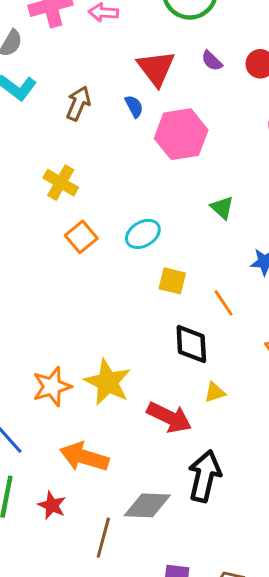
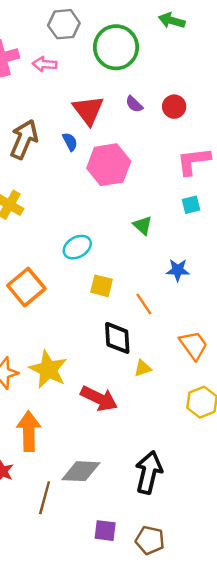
brown arrow: (78, 103) -> (24, 139), size x1.4
orange square: (81, 237) -> (26, 287), moved, size x1.4
yellow triangle: (215, 392) -> (143, 368), moved
orange arrow: (84, 457) -> (29, 431), turned 72
black arrow: (205, 476) -> (149, 472), moved

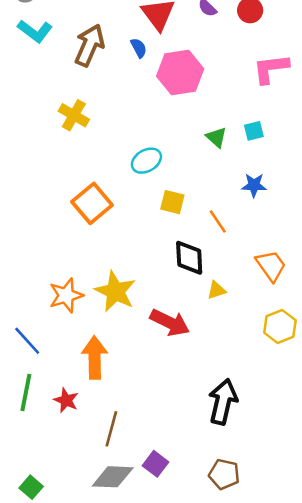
cyan square: (191, 205) -> (254, 131), moved
gray diamond: (81, 471) -> (113, 477), moved
purple square: (105, 531) -> (155, 464), moved, turned 30

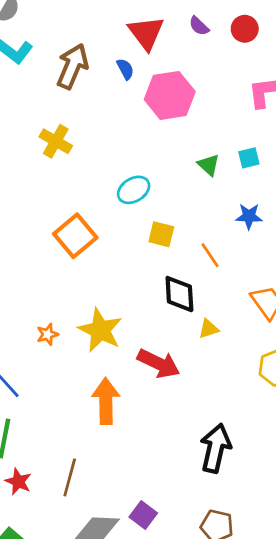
orange star: (66, 295) -> (47, 334), size x0.6
orange arrow: (95, 358) -> (106, 401), moved
red star: (66, 400) -> (18, 482), moved
brown line: (111, 429) -> (70, 477), moved

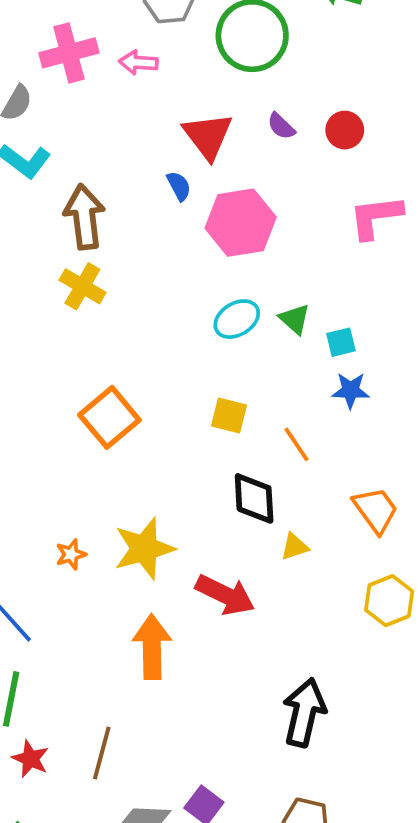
brown arrow: (72, 66) -> (84, 217), moved, turned -30
cyan square: (249, 158) -> (341, 342), moved
cyan ellipse: (134, 190) -> (237, 319), moved
yellow star: (100, 330) -> (144, 549), turned 30

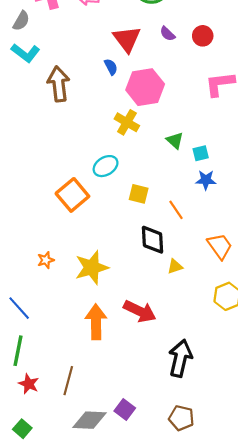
yellow cross: (82, 286) -> (127, 122), moved
cyan ellipse: (237, 319) -> (106, 166), moved
orange star: (71, 554) -> (46, 260), moved
red arrow: (225, 595) -> (140, 311), moved

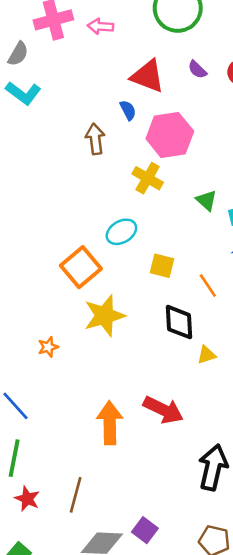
red triangle: (127, 39) -> (148, 76), turned -32
brown arrow: (59, 84) -> (95, 139), moved, size x0.7
yellow star: (92, 267) -> (104, 316), moved

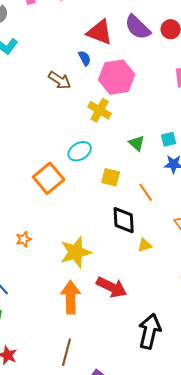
purple semicircle: (197, 70) -> (138, 27), size x1.8
brown arrow: (95, 139) -> (60, 80), turned 130
green triangle: (206, 200) -> (137, 143), moved
yellow star: (104, 316) -> (76, 252), moved
brown line: (76, 495) -> (67, 352), moved

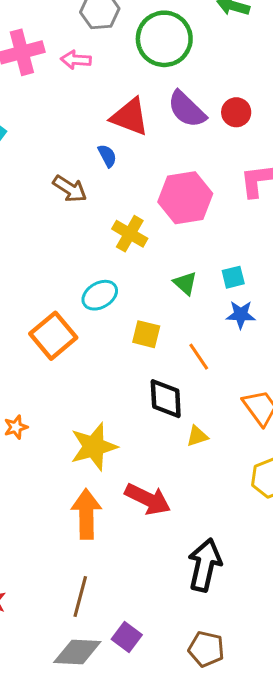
pink hexagon: (117, 77) -> (185, 198), moved

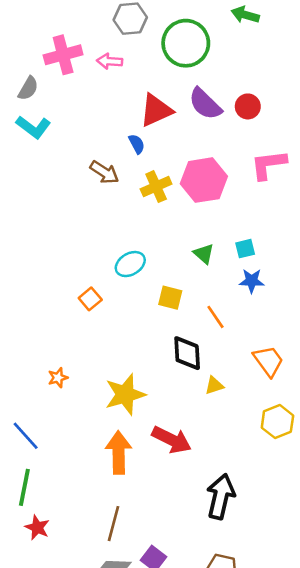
red triangle: (130, 117) -> (156, 110), turned -45
yellow cross: (130, 234) -> (156, 187), moved, turned 36
orange square: (53, 336) -> (90, 299), size x0.6

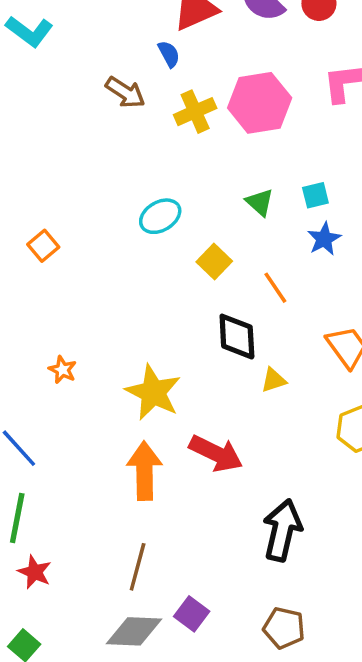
blue star: (252, 281) -> (324, 239), turned -30
yellow square: (170, 298) -> (214, 262), turned 30
orange square: (90, 299) -> (43, 246), moved
orange star: (58, 378) -> (63, 370), turned -30
yellow star: (125, 394) -> (153, 392), turned -30

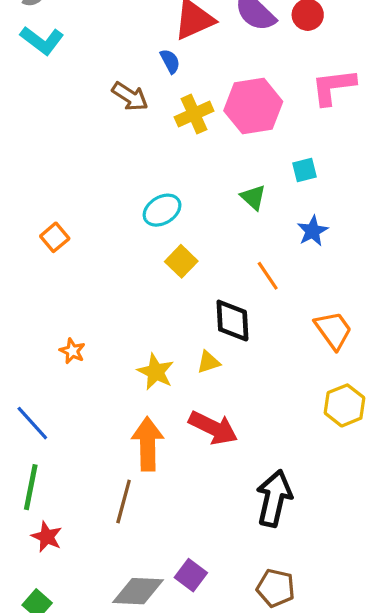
cyan square: (315, 195) -> (305, 170), moved
yellow square: (214, 262) -> (181, 261), moved
yellow triangle: (274, 380) -> (208, 362), moved
yellow star: (153, 392) -> (156, 372), size x0.7
brown line: (138, 567) -> (124, 501), moved

